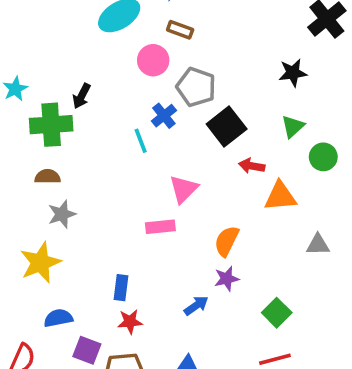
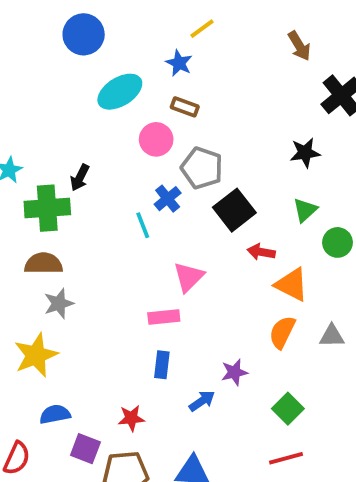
brown semicircle: (48, 177) -> (43, 263), size x1.4
orange triangle: (280, 196) -> (292, 284), turned 32
orange semicircle: (227, 241) -> (282, 332), moved
blue rectangle: (121, 288) -> (162, 365), moved

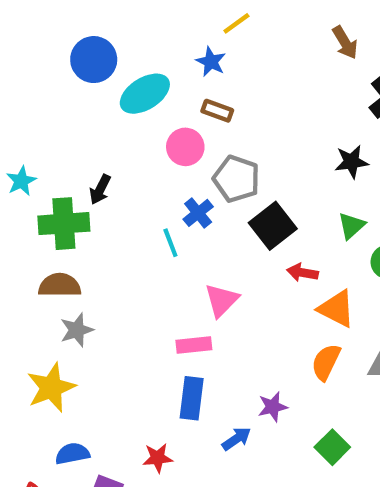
blue circle: (84, 34) -> (94, 60), moved
blue rectangle: (162, 365) -> (192, 398), size x1.4

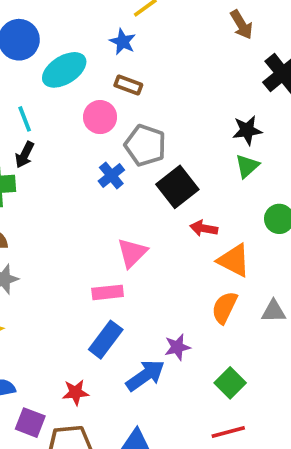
green triangle: (351, 226) -> (247, 166), moved
cyan line: (170, 243) -> (25, 119), moved
blue rectangle: (192, 398) -> (106, 340), turned 30
blue arrow: (236, 439) -> (145, 375), size x1.5

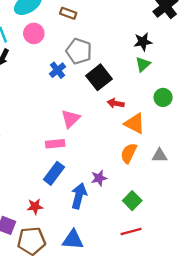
pink circle: (100, 117) -> (34, 33), moved
blue arrow: (145, 375) -> (79, 196), turned -40

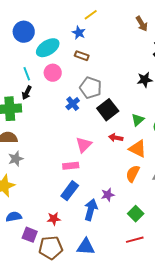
green triangle: (143, 64) -> (138, 120), moved
red arrow: (116, 103) -> (116, 138), moved

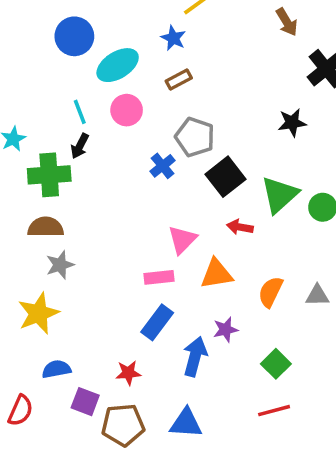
brown rectangle: (82, 56) -> (179, 79), turned -48
green triangle: (138, 120) -> (280, 195), size x1.6
orange triangle: (138, 149) -> (217, 274), moved, turned -36

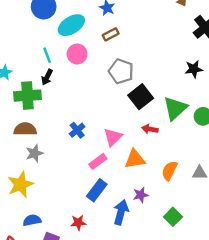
black star: (292, 123) -> (194, 69), moved
blue cross: (163, 166) -> (77, 130), moved
pink rectangle: (159, 277) -> (98, 161), turned -30

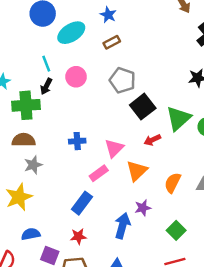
pink circle: (77, 54) -> (76, 77), moved
red arrow: (150, 129) -> (152, 140), turned -35
blue cross: (77, 130) -> (77, 141), turned 35
orange triangle: (135, 159) -> (137, 171), turned -35
blue rectangle: (97, 190) -> (82, 203), moved

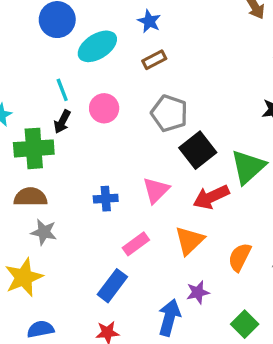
red arrow: (152, 140) -> (211, 197), size x1.5
pink triangle: (114, 148) -> (156, 190), moved
gray star: (33, 165) -> (44, 232), turned 30

